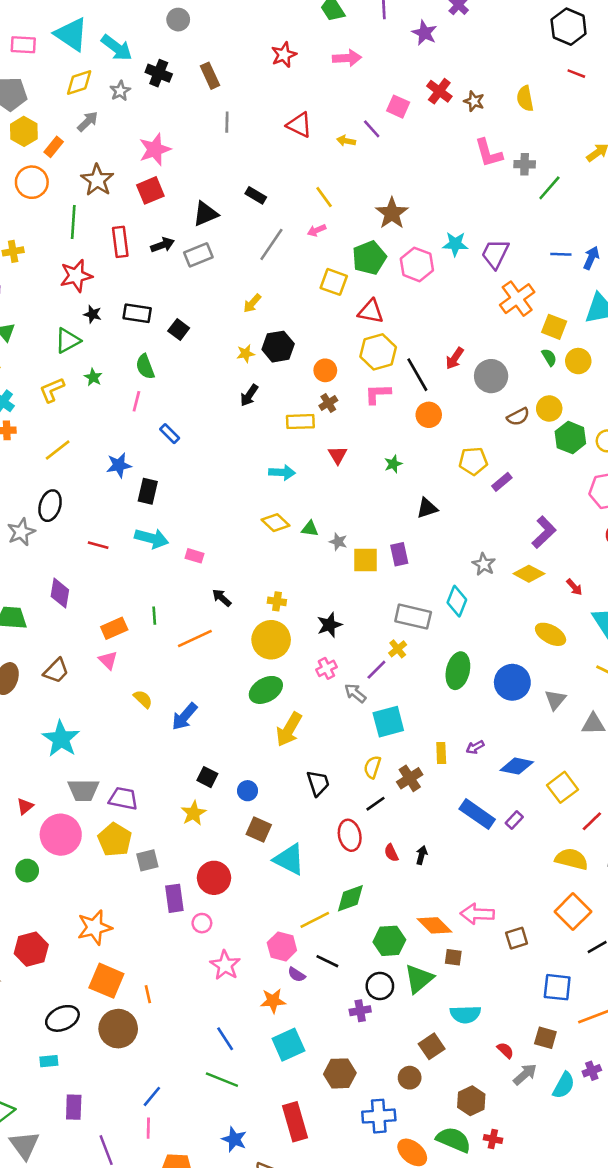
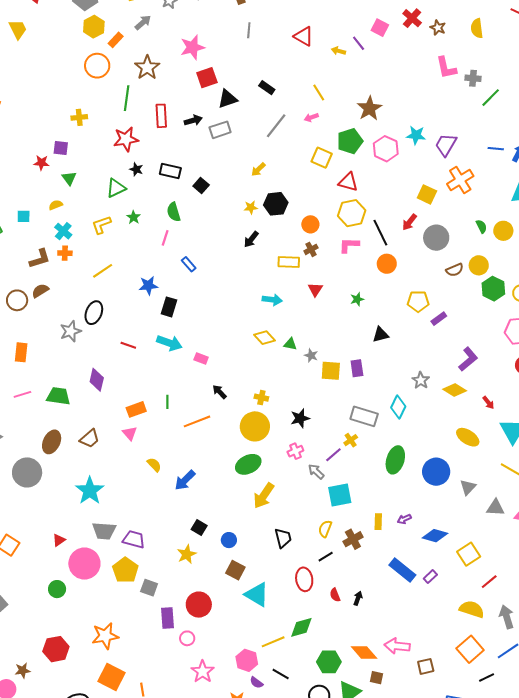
red square: (150, 190) -> (207, 78), moved
yellow square: (554, 327) -> (427, 194), moved
gray square: (147, 860) -> (149, 588), turned 30

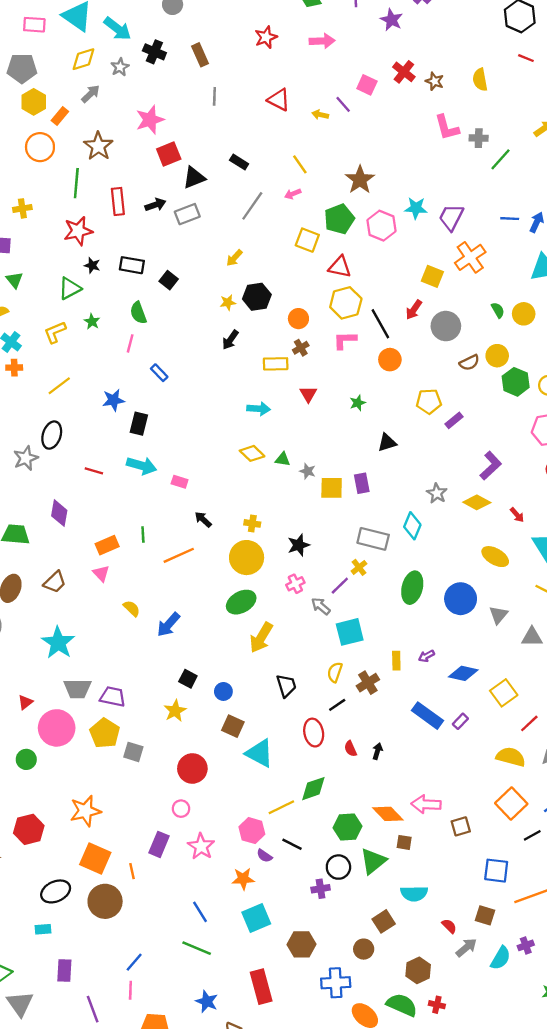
purple rectangle: (168, 618) -> (159, 844), moved, turned 30

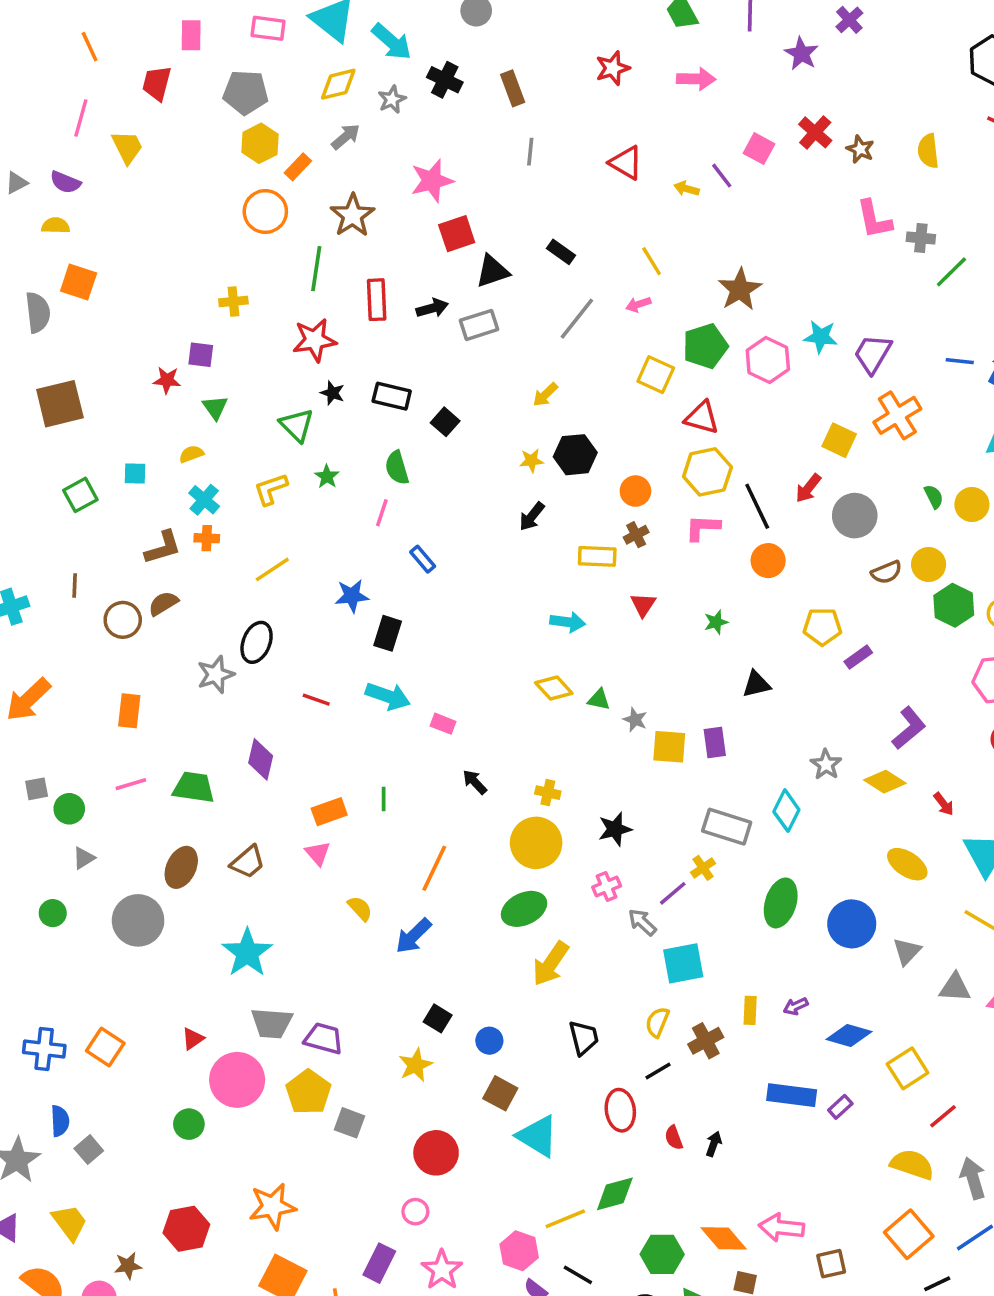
green triangle: (70, 288) -> (297, 425), turned -50
orange line: (179, 555) -> (434, 868), moved, turned -44
blue rectangle: (427, 716) -> (792, 1095), turned -32

